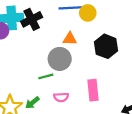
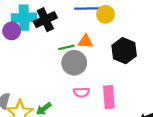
green line: (46, 76) -> (66, 47), moved
pink semicircle: (61, 97) -> (81, 92), moved

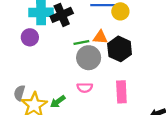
purple circle: (12, 31) -> (30, 37), moved
black hexagon: (124, 51) -> (120, 49), moved
pink semicircle: (81, 92) -> (85, 88), moved

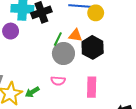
green line: (81, 42) -> (58, 39), turned -56

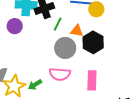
green line: (58, 39) -> (58, 24), moved
pink semicircle: (58, 81) -> (60, 74), size x1.5

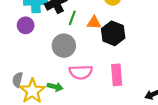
gray circle: (65, 48) -> (64, 46), moved
green arrow: (35, 85) -> (55, 87), turned -128

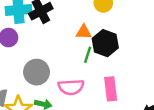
green line: (72, 18) -> (88, 55), moved
gray circle: (64, 46) -> (37, 72), moved

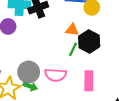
gray circle: (37, 72) -> (29, 72), moved

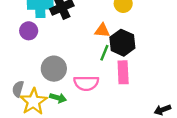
gray circle: (29, 72) -> (54, 69), moved
pink rectangle: (89, 81) -> (123, 72), moved

